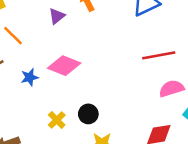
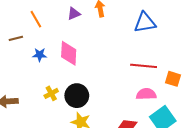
pink diamond: (64, 66) -> (69, 53), turned 55
black circle: (88, 114) -> (77, 96), size x1.5

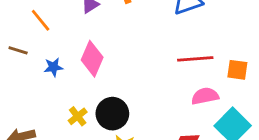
brown line: (16, 38) -> (18, 50), turned 40
pink diamond: (69, 53) -> (92, 59), turned 30

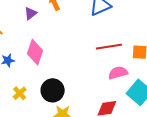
yellow cross: (78, 116) -> (20, 93), moved

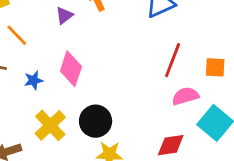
red line: (109, 47) -> (173, 60), turned -60
yellow cross: (20, 93) -> (50, 125), size x1.6

